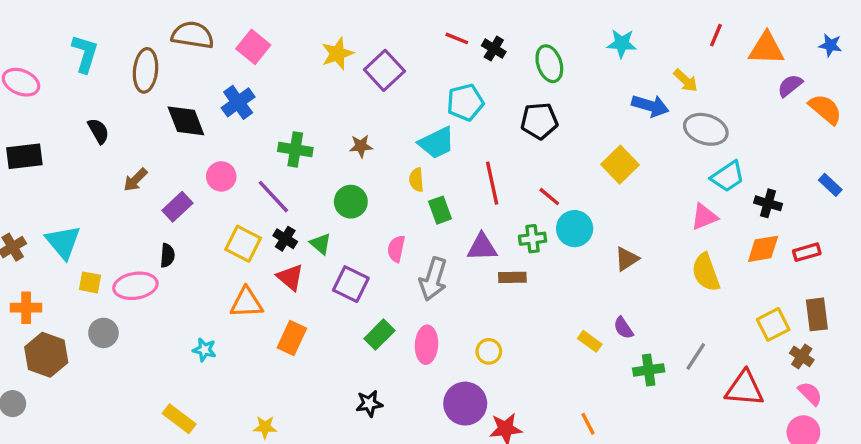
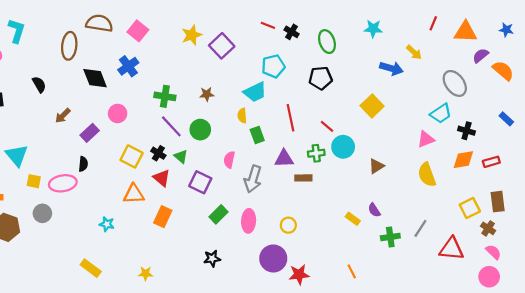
cyan L-shape: (85, 54) -> (17, 31), moved
gray ellipse: (706, 129) -> (455, 83), moved, turned 36
purple line: (273, 197) -> (171, 126), moved

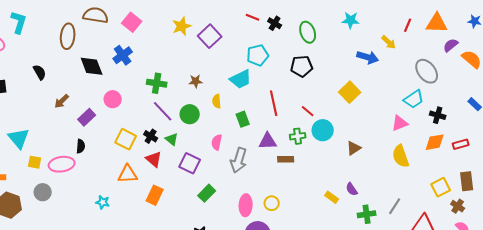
red line: (433, 23) -> (408, 25), moved
yellow semicircle: (242, 116) -> (217, 101), moved
pink ellipse: (249, 221) -> (246, 205), moved

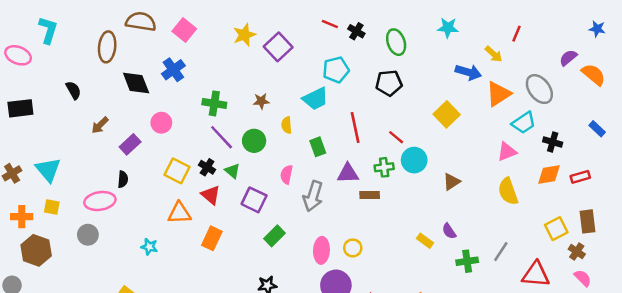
orange triangle: (437, 23) -> (498, 94), moved, turned -35
yellow square: (35, 162) -> (52, 207), moved
gray circle: (43, 192) -> (88, 235), moved

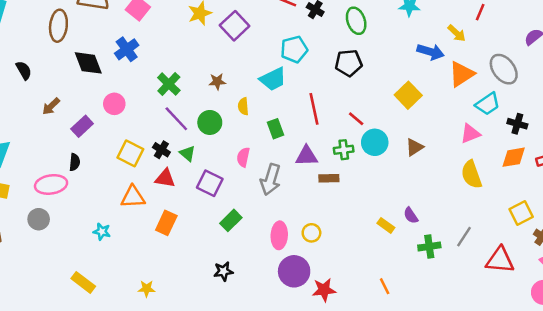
green cross: (214, 103) -> (169, 84), turned 35
brown triangle: (451, 182) -> (414, 147), moved
red triangle: (211, 195) -> (165, 178), turned -30

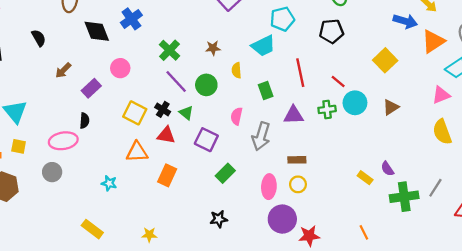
brown rectangle: (329, 178) -> (297, 160), moved
green cross: (429, 246) -> (404, 197), size x1.4

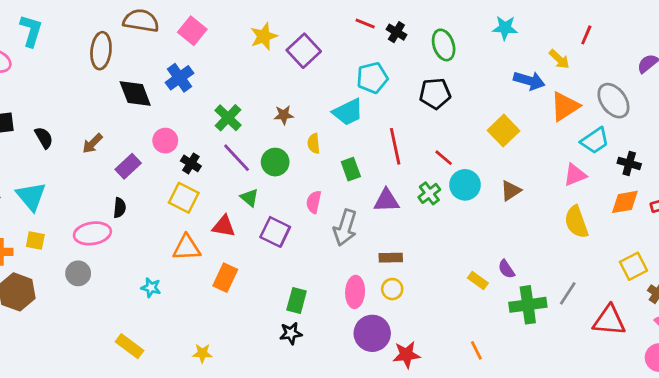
black semicircle: (39, 38) -> (44, 138), moved
black cross: (163, 109) -> (191, 163), moved
green cross: (327, 109) -> (429, 193), turned -30
green rectangle: (225, 173) -> (297, 300), moved, turned -30

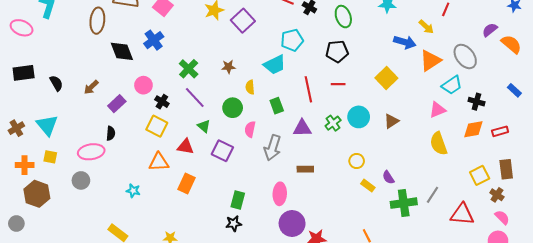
red line: (444, 158) -> (338, 84), moved, turned -40
green circle: (275, 162) -> (233, 108), moved
yellow circle: (392, 289) -> (357, 161), moved

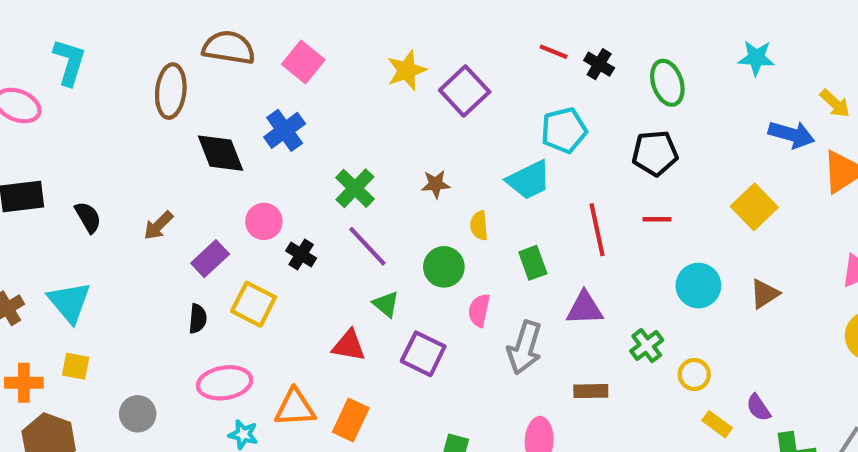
green cross: (333, 123) -> (647, 346), moved
yellow square: (157, 126) -> (254, 304), moved
pink ellipse: (91, 152) -> (225, 383), moved
orange triangle: (159, 162) -> (295, 408), moved

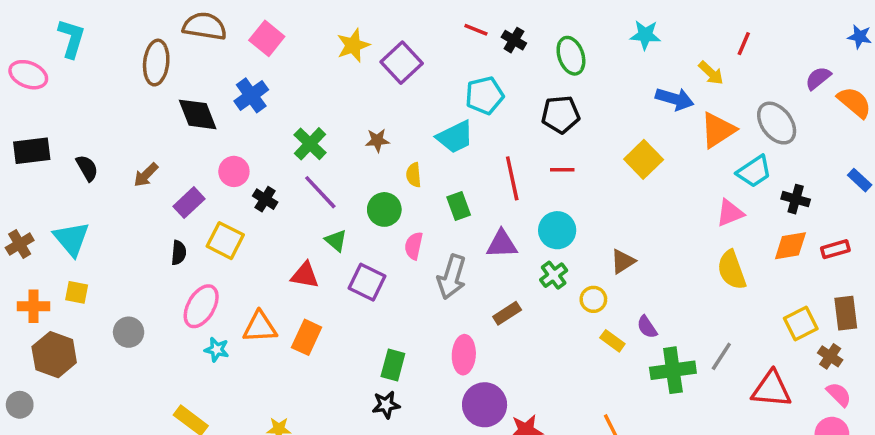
cyan circle: (698, 286) -> (557, 230), moved
brown triangle: (765, 294) -> (623, 261), moved
pink ellipse: (225, 383) -> (201, 306), turned -51
brown rectangle: (591, 391) -> (507, 313), turned -32

